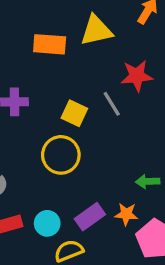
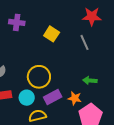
gray line: (112, 104) -> (84, 42), moved
yellow circle: (61, 155) -> (39, 77), moved

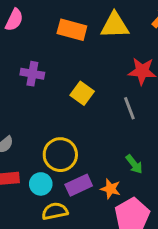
green arrow: (90, 80) -> (134, 164), turned -136

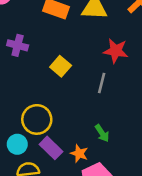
gray line: (129, 108) -> (102, 83), turned 30
purple rectangle: (79, 185) -> (51, 148), turned 65

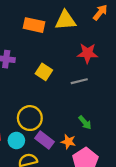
gray line: (102, 83) -> (79, 81), turned 70

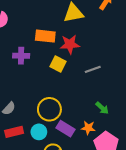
orange rectangle: (34, 25) -> (45, 36), moved
red star: (87, 53) -> (70, 44), moved

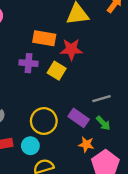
purple cross: (21, 56) -> (28, 63), moved
gray line: (93, 69) -> (102, 99), moved
purple rectangle: (66, 129) -> (79, 118), moved

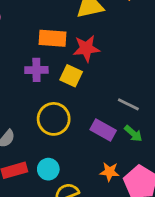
gray line: (102, 99) -> (128, 104), turned 48
yellow circle: (44, 121) -> (54, 119), moved
orange star: (86, 144) -> (110, 172), moved

